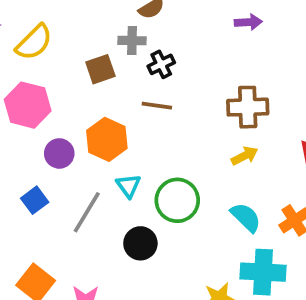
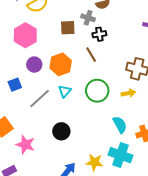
brown line: (157, 106) -> (91, 55), turned 35
green circle: (177, 200) -> (97, 91), moved
black circle: (140, 243) -> (61, 131), moved

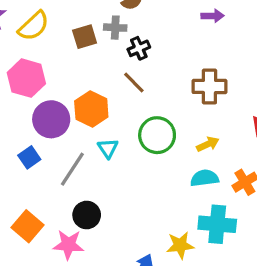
brown square: (68, 28) -> (85, 37), moved
purple circle: (34, 65) -> (51, 119), size x1.5
yellow arrow: (128, 93) -> (208, 144), moved
cyan semicircle: (120, 125) -> (204, 178), turned -54
black circle: (61, 131) -> (87, 215), moved

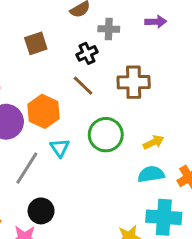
gray cross: (115, 28) -> (109, 29), moved
brown cross: (209, 86) -> (134, 82), moved

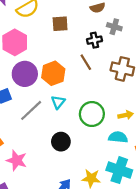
green circle: (106, 135) -> (92, 114), moved
black circle: (41, 211) -> (61, 142), moved

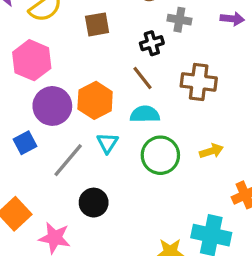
cyan semicircle: (118, 137) -> (145, 114), moved
black circle: (61, 142) -> (94, 203), moved

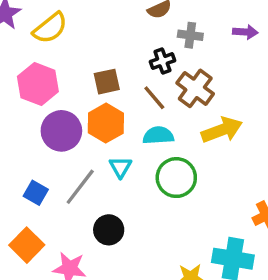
brown square: (97, 24) -> (107, 82), moved
brown cross: (199, 82) -> (195, 88), moved, turned 32
blue square: (25, 143) -> (36, 193), moved, turned -30
yellow arrow: (211, 151) -> (222, 130), moved, size x1.6

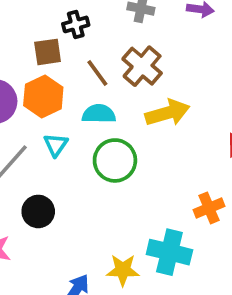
black cross: (162, 61) -> (76, 24), moved

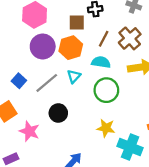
brown line: (97, 73) -> (104, 39), turned 56
yellow star: (123, 270) -> (106, 128), moved

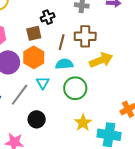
brown cross: (130, 38) -> (85, 36), turned -35
yellow star: (106, 128) -> (83, 123), turned -30

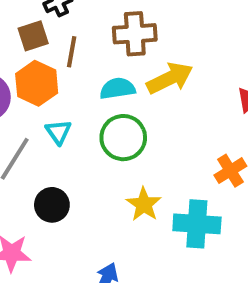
brown line: (62, 42) -> (72, 52), moved
cyan semicircle: (64, 64) -> (117, 89), moved

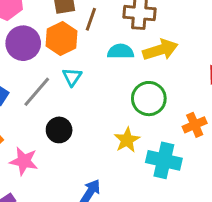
green circle: (123, 138) -> (149, 99), moved

